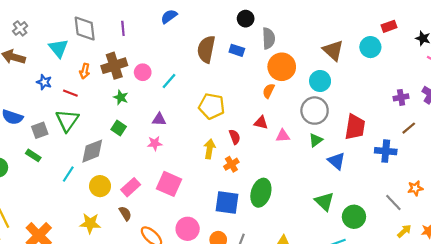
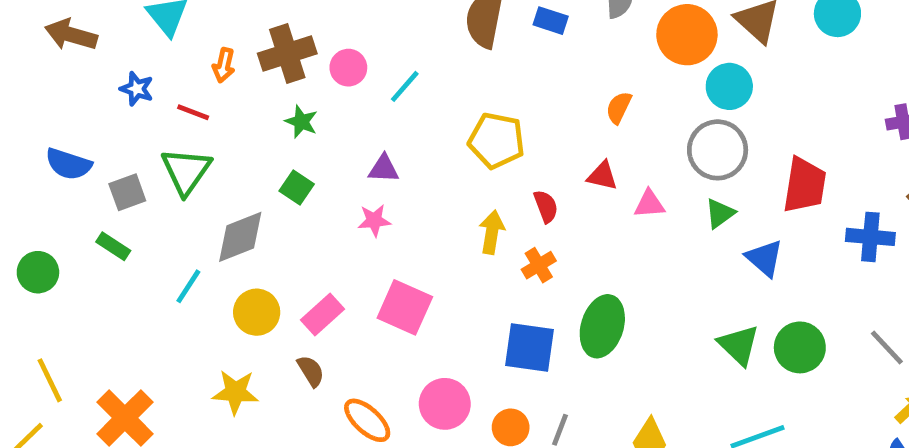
orange circle: (282, 67) -> (687, 35), moved
green circle: (354, 217) -> (800, 347), moved

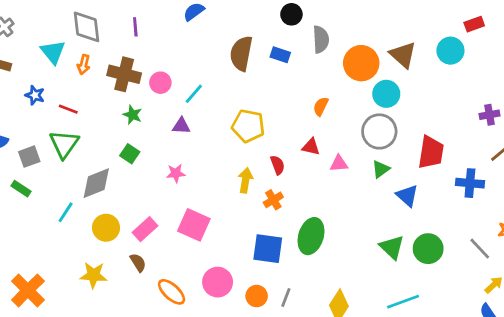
brown cross: (287, 53) -> (124, 74), turned 32
orange arrow: (224, 65) -> (84, 65), moved
purple triangle: (384, 169) -> (181, 126), moved

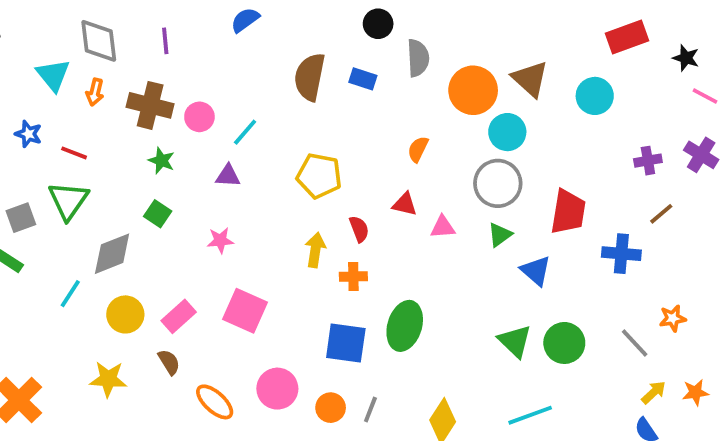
red rectangle: (474, 24) -> (627, 37), size x1.5
cyan circle: (450, 51) -> (595, 96), moved
orange cross: (273, 200) -> (353, 276), turned 30

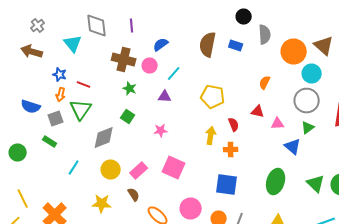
blue semicircle: (245, 20) -> (161, 44), moved
orange arrow: (95, 92) -> (61, 94), moved
blue triangle: (536, 271) -> (293, 146), moved
cyan line: (70, 294) -> (74, 168), moved
green ellipse: (405, 326) -> (276, 182), moved

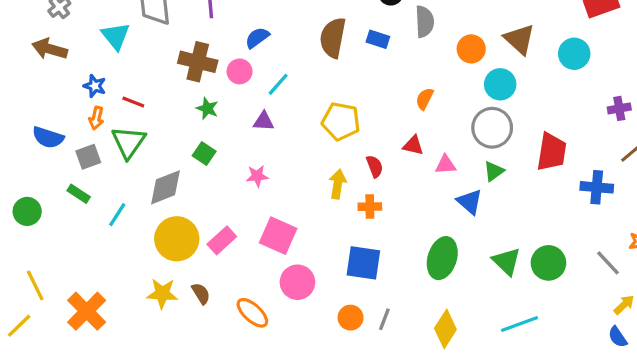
orange circle: (294, 52) -> (471, 49), size x0.7
cyan line: (74, 168) -> (117, 215), moved
yellow circle: (111, 170) -> (177, 239), size x1.4
brown semicircle: (134, 194) -> (201, 293), moved
pink circle: (191, 208) -> (297, 282), moved

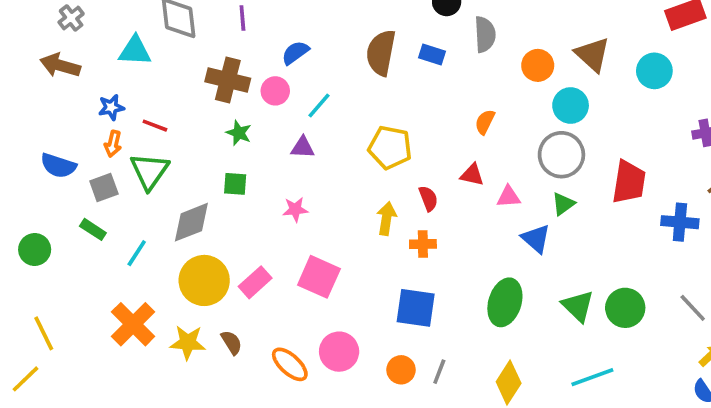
cyan triangle: (116, 36) -> (135, 51), turned -48
blue star: (95, 86) -> (111, 107), turned -30
green square: (204, 153) -> (235, 184), turned -30
pink circle: (297, 282) -> (339, 352), moved
orange cross: (87, 311) -> (133, 324), moved

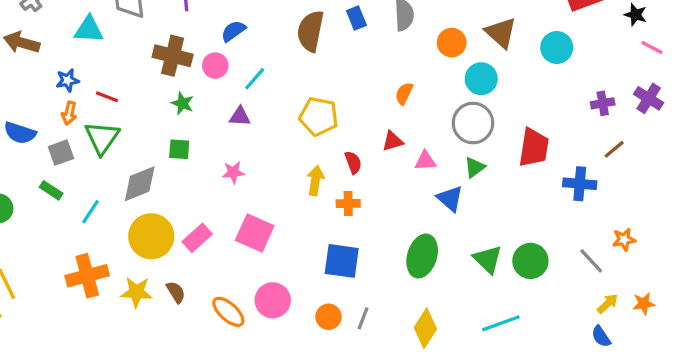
blue rectangle: (432, 54) -> (356, 18), moved, turned 50
red triangle: (472, 175) -> (393, 141), turned -30
orange cross: (133, 324) -> (87, 276), turned 30

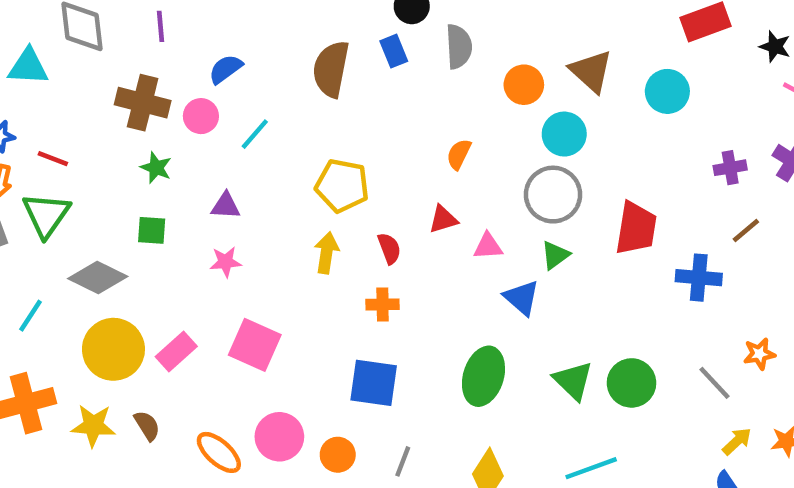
purple triangle: (240, 116) -> (226, 206), moved
yellow arrow: (315, 180) -> (326, 253), moved
gray diamond: (140, 184) -> (98, 278), turned 48
orange circle: (329, 317) -> (338, 455), moved

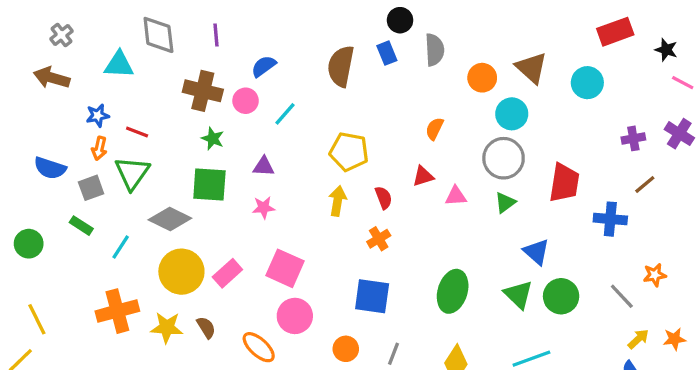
green square: (152, 230) -> (209, 185), size x1.6
blue triangle: (522, 298) -> (536, 252), moved
orange cross: (383, 304) -> (379, 239), turned -30
pink circle: (279, 437) -> (295, 316), moved

